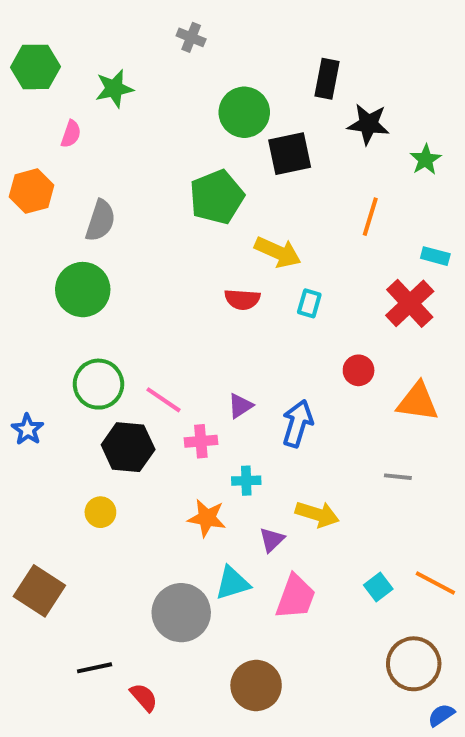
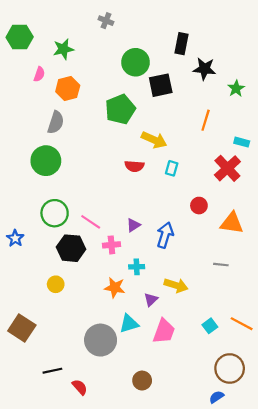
orange hexagon: (32, 191) -> (68, 88), moved
brown circle: (256, 685) -> (142, 381), size x0.7
blue semicircle: (441, 715) -> (216, 397), moved

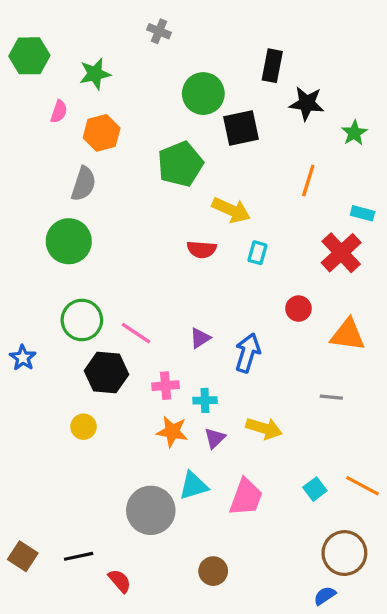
pink cross: (111, 245) -> (166, 386), moved
purple triangle: (151, 300) -> (215, 438), moved
brown square: (22, 328) -> (23, 556), moved, size x0.7

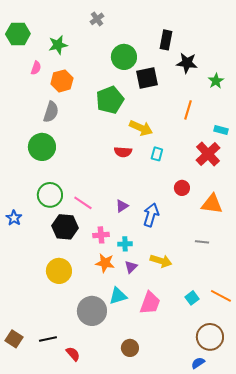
gray cross: (159, 31) -> (97, 19), turned 32
yellow circle: (84, 427) -> (59, 271), moved, size x1.6

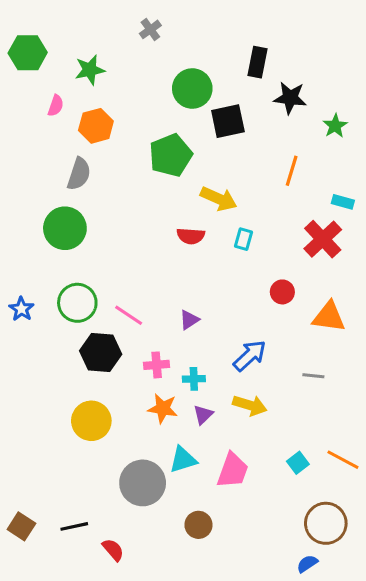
blue arrow: (151, 215) -> (250, 356), moved, turned 30
blue star: (14, 218) -> (21, 309), moved
brown circle: (130, 348) -> (198, 525), moved

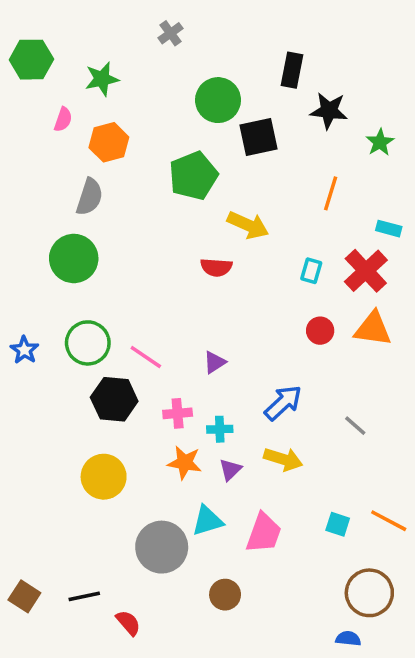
cyan rectangle: (244, 239) -> (311, 271), moved
orange triangle: (329, 317) -> (373, 329), moved
gray line: (313, 376) -> (355, 426), turned 35
cyan square: (298, 463) -> (338, 524), turned -35
blue semicircle: (307, 564) -> (348, 639), turned 40

